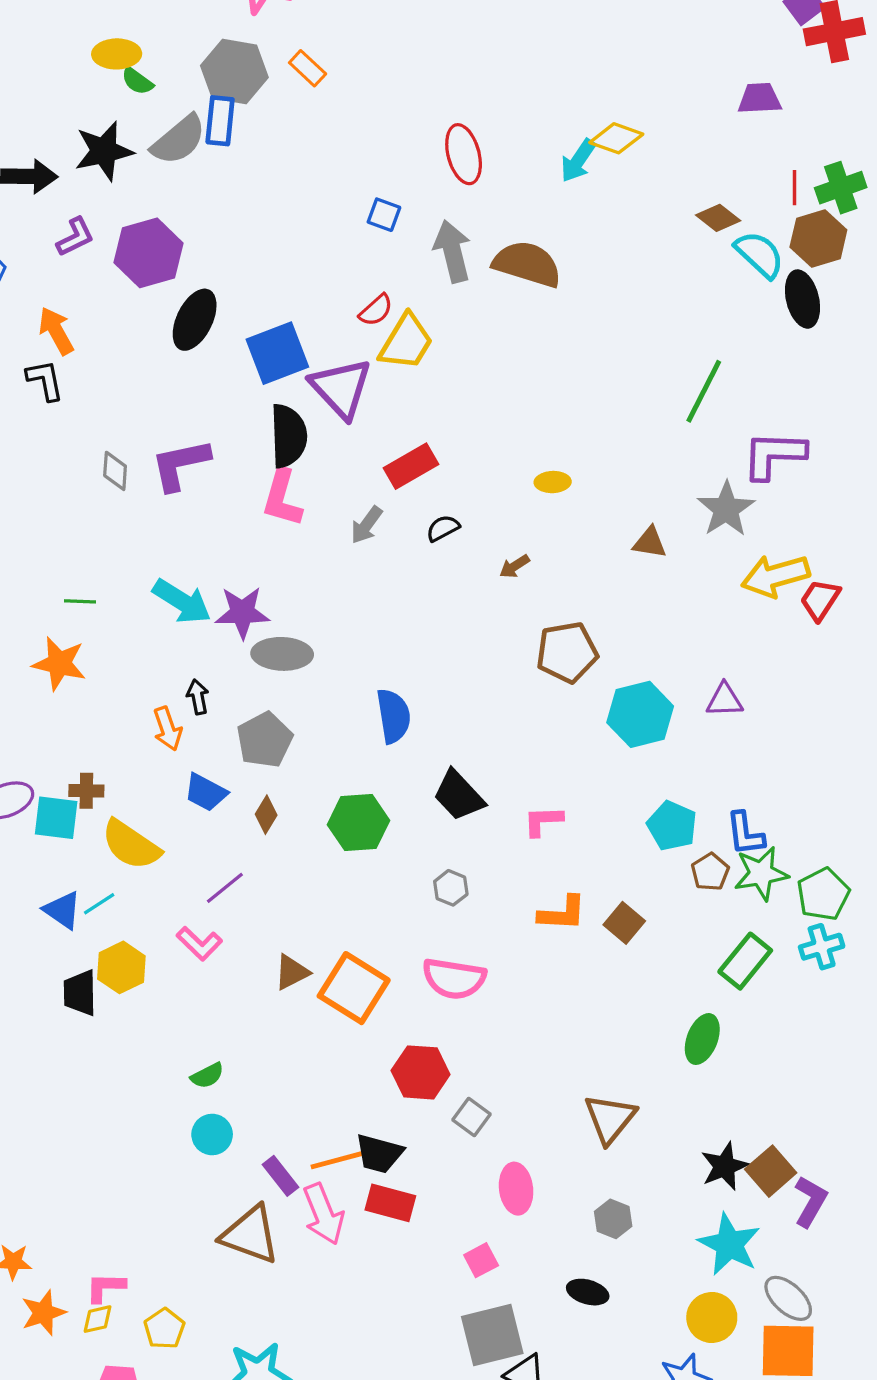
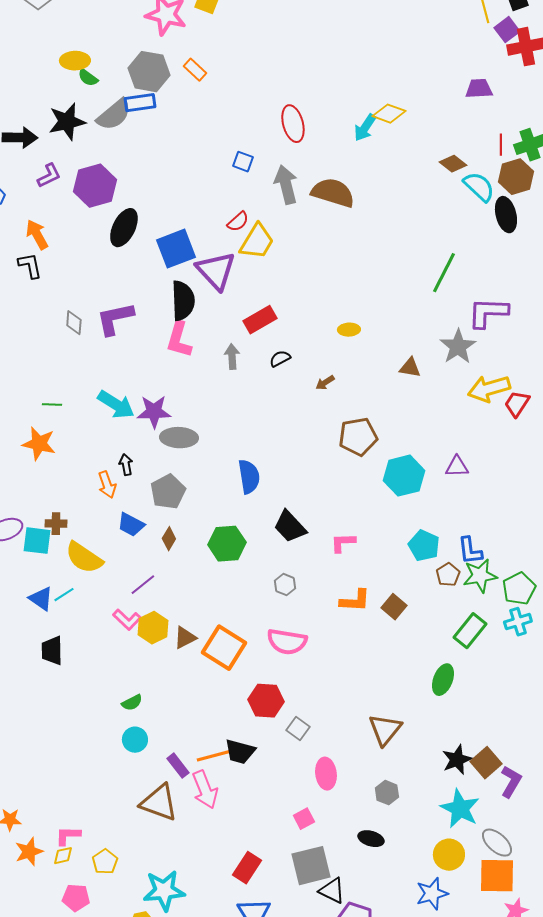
blue rectangle: (220, 121) -> (140, 103), turned 76
gray arrow: (366, 525) -> (232, 357), turned 140
yellow hexagon: (121, 967) -> (153, 628), moved
red rectangle: (390, 1203) -> (247, 868), moved, turned -72

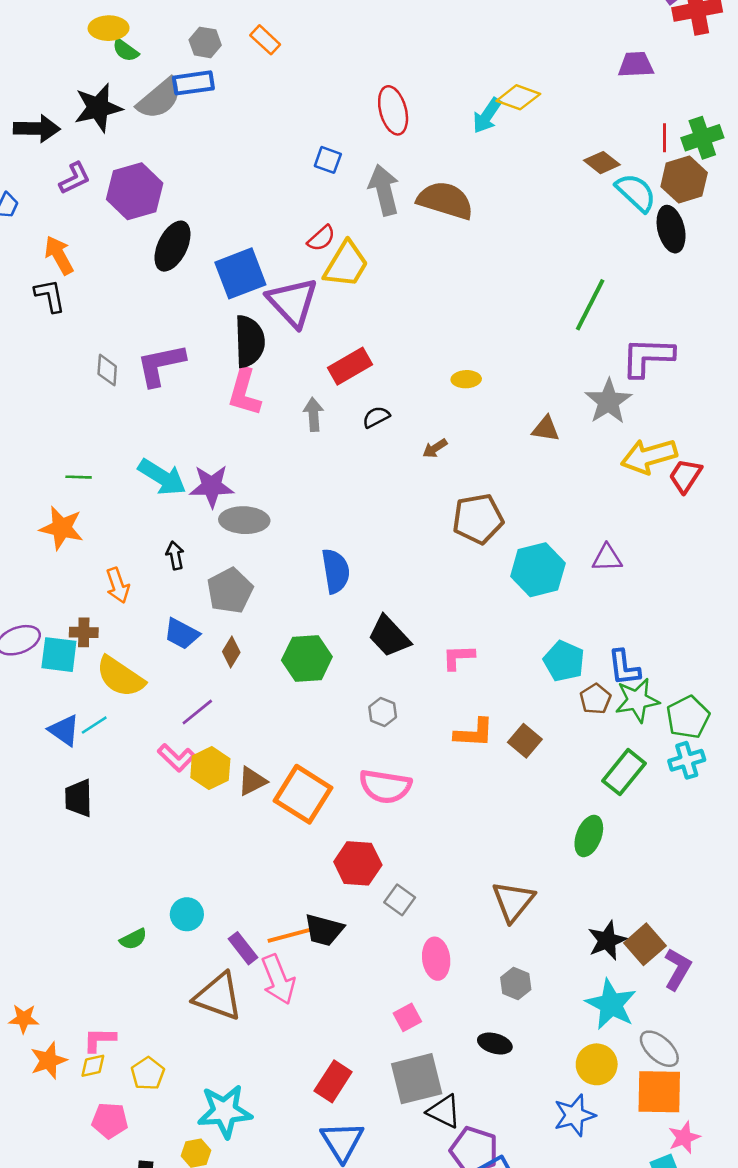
gray hexagon: (149, 72) -> (205, 42), size x0.6
orange arrow: (107, 485) -> (118, 585), moved
green semicircle: (132, 703) -> (133, 939), moved

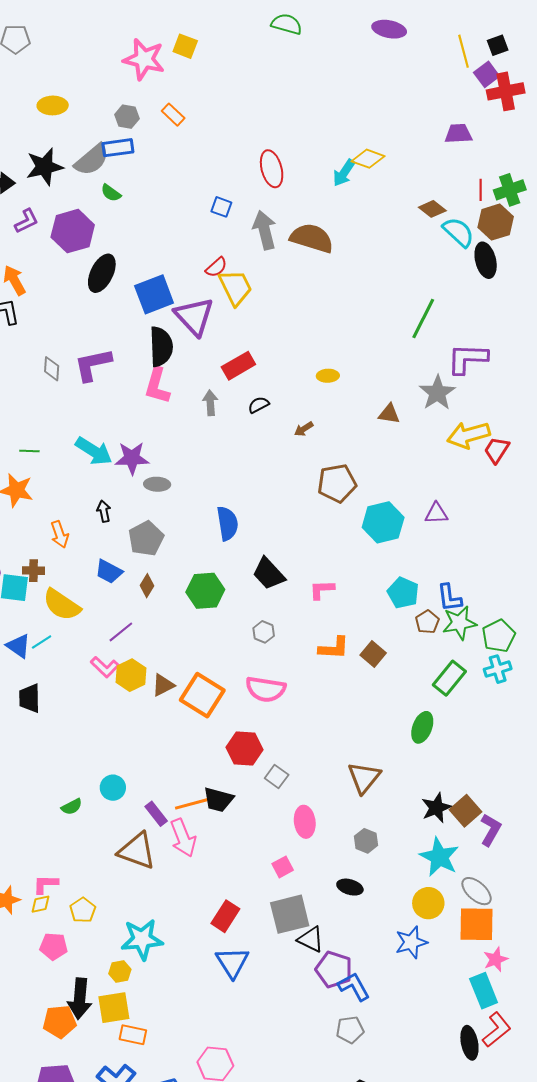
green semicircle: (126, 50) -> (111, 193), moved
yellow trapezoid: (346, 264) -> (235, 287), turned -57
gray ellipse: (244, 520) -> (157, 484), size x0.7

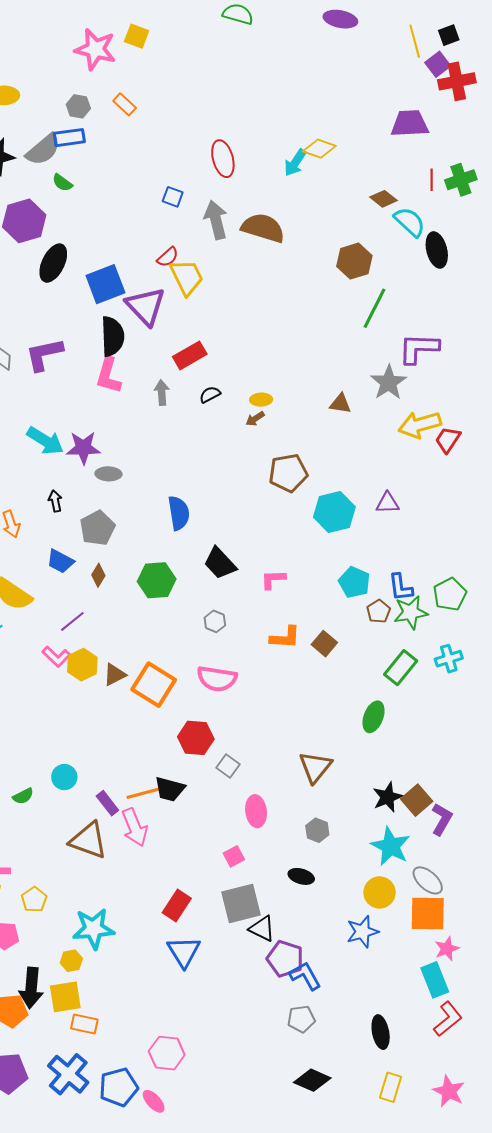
purple trapezoid: (458, 134) -> (410, 123), size x1.4
brown hexagon: (496, 222) -> (354, 261), moved
yellow ellipse: (328, 376) -> (261, 400), moved
green pentagon: (499, 636) -> (450, 594), moved
black ellipse: (469, 1043) -> (381, 1032), moved

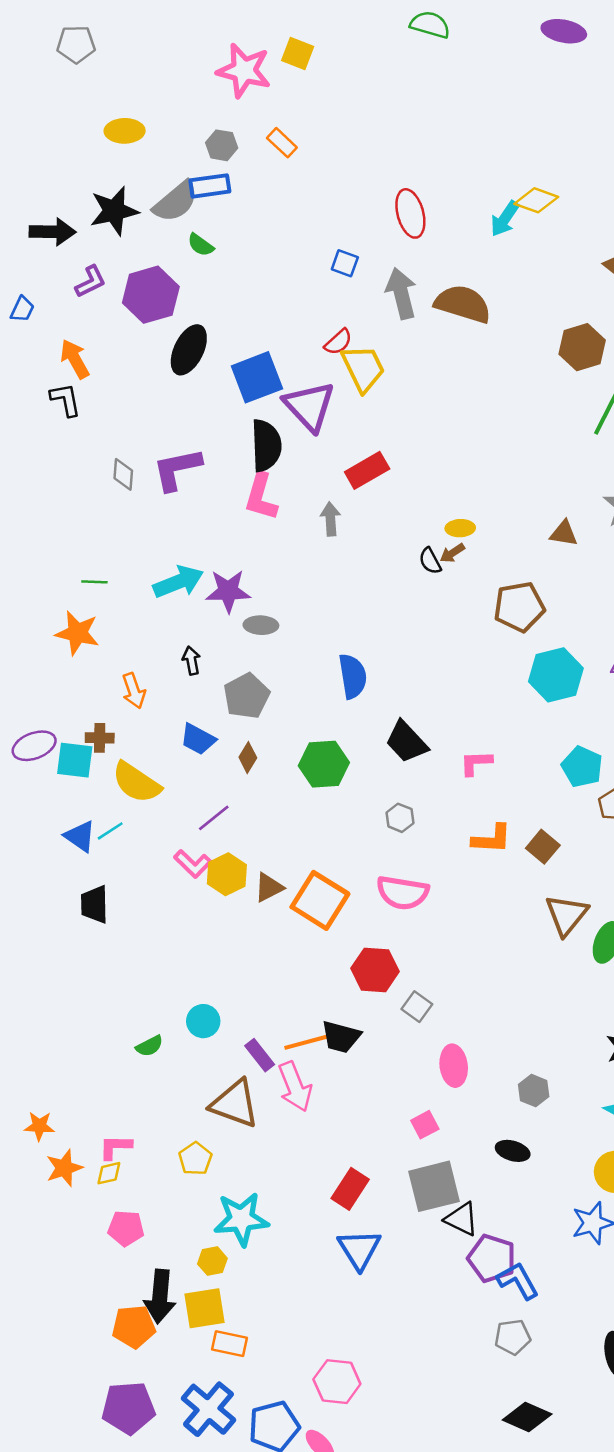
black semicircle: (210, 395) -> (430, 561), moved, turned -90
cyan arrow: (45, 441) -> (178, 582), turned -54
brown pentagon: (288, 473) -> (519, 607), moved
brown triangle: (315, 767) -> (566, 915), moved
yellow pentagon: (34, 900) -> (195, 1159), moved

